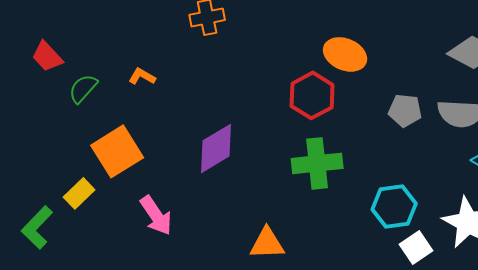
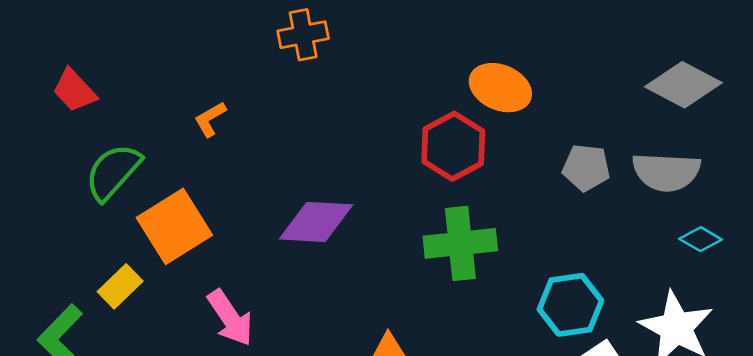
orange L-shape: (142, 76) -> (210, 119), turned -60
green semicircle: (83, 88) -> (113, 172), moved, size x1.4
purple diamond: (216, 148) -> (316, 222), turned 34

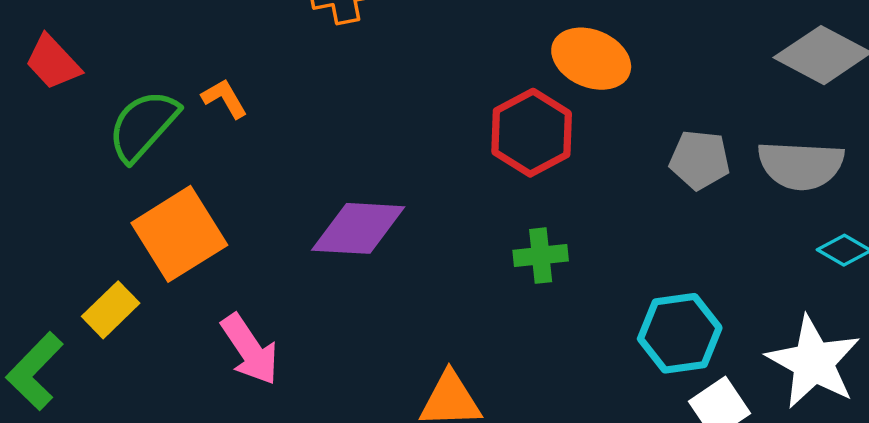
orange L-shape: (210, 119) -> (224, 98), turned 90
green semicircle: (113, 172) -> (143, 125), moved
green cross: (460, 243) -> (541, 256), size x0.6

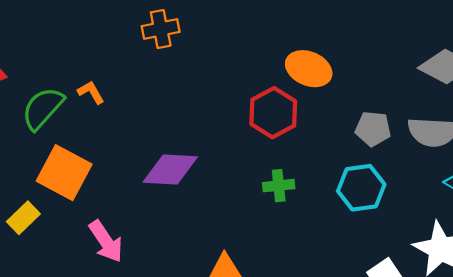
orange square: (179, 234) -> (64, 173), turned -30
cyan hexagon: (680, 333) -> (361, 188), moved

